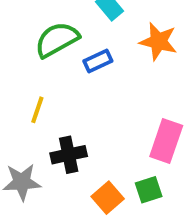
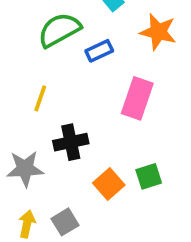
pink rectangle: (166, 141) -> (137, 98), moved

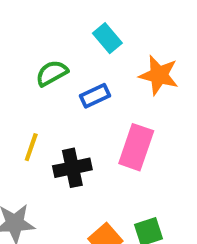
green semicircle: (59, 30) -> (52, 73), size x0.7
black cross: (71, 142) -> (72, 168), moved

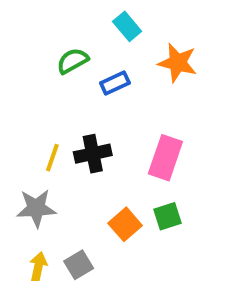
yellow line: (31, 147) -> (52, 158), moved
pink rectangle: (136, 147) -> (165, 158), moved

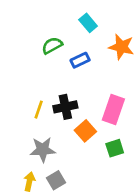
gray star: (36, 208) -> (43, 150), moved
orange square: (125, 224) -> (85, 131), moved

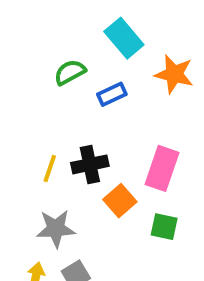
cyan rectangle: (88, 23) -> (124, 38), size x1.4
green square: (115, 148) -> (164, 227), turned 30

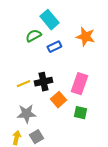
cyan rectangle: (124, 38) -> (49, 20), moved
yellow line: (50, 168) -> (23, 84), turned 48

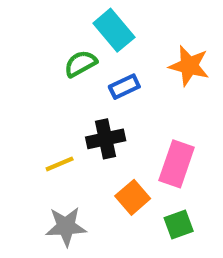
black cross: (43, 82) -> (106, 139), moved
green square: (80, 113) -> (179, 224), turned -32

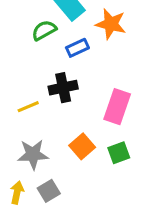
orange star: (189, 66) -> (111, 24), moved
orange square: (133, 197) -> (82, 146), moved

